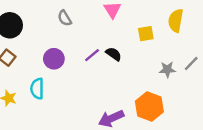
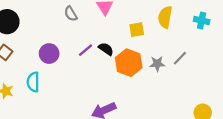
gray semicircle: (65, 18) -> (71, 14), moved
orange hexagon: (149, 107) -> (129, 63), moved

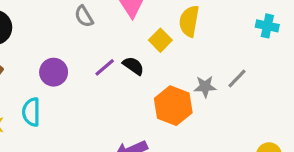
yellow semicircle: (165, 17) -> (189, 21), moved
yellow square: (137, 30) -> (160, 40), moved, turned -35
orange hexagon: (129, 63) -> (173, 106), moved

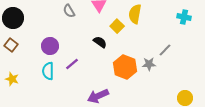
purple line: (105, 67) -> (72, 64), moved
gray star: (205, 87) -> (149, 64), moved
cyan semicircle: (31, 112) -> (48, 71), moved

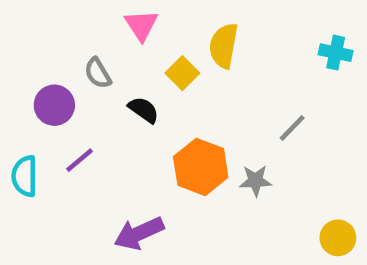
gray semicircle: (69, 11) -> (98, 73), moved
purple circle: (50, 46) -> (54, 105), moved
gray star: (149, 64) -> (256, 181), moved

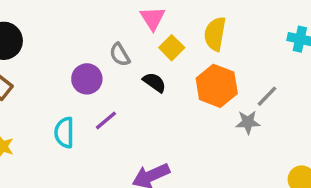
yellow square: (182, 73) -> (172, 48), moved
orange hexagon: (201, 167) -> (217, 86), moved
gray star: (256, 181) -> (248, 122), moved

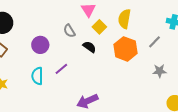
purple circle: (87, 79) -> (40, 45), moved
gray line: (267, 96) -> (155, 42), moved
gray star: (248, 122) -> (160, 71), moved

